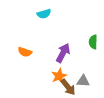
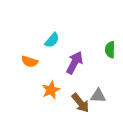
cyan semicircle: (44, 14) -> (52, 40), moved, turned -32
orange star: (59, 76) -> (51, 90), moved

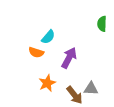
green semicircle: (110, 50) -> (102, 24), moved
orange semicircle: (30, 62) -> (36, 52), moved

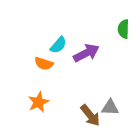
purple arrow: (69, 58) -> (86, 53), moved, turned 35
orange star: (47, 83) -> (38, 102), moved

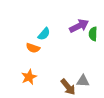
green semicircle: (123, 29) -> (93, 34), moved
purple arrow: (86, 53) -> (79, 26), moved

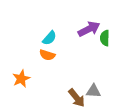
orange semicircle: (33, 48) -> (47, 55), moved
orange star: (29, 77) -> (21, 79), moved

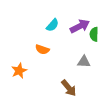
cyan semicircle: (49, 38) -> (52, 25), moved
gray triangle: (94, 91) -> (84, 62), moved

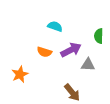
cyan semicircle: (52, 25) -> (55, 26), turned -112
purple arrow: (80, 26) -> (71, 50), moved

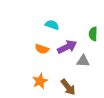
orange star: (20, 74) -> (40, 81), moved

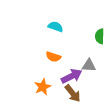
purple arrow: (67, 47) -> (72, 76), moved
orange semicircle: (42, 49) -> (53, 57), moved

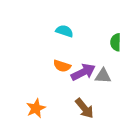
purple arrow: (72, 76) -> (83, 72), moved
orange star: (43, 87) -> (36, 108), moved

